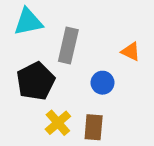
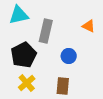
orange triangle: (131, 51) -> (89, 26), moved
yellow cross: (58, 123) -> (27, 83), moved

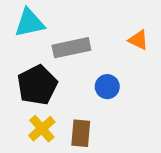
gray rectangle: (46, 31) -> (71, 48), turned 65
brown rectangle: (63, 86) -> (81, 133), moved

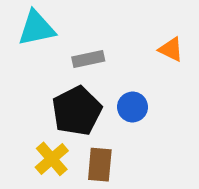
gray rectangle: (71, 48) -> (88, 59), size x0.7
black pentagon: (37, 85) -> (77, 111), moved

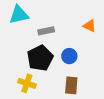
yellow cross: (52, 159) -> (27, 83), turned -30
brown rectangle: (100, 165) -> (71, 85), moved

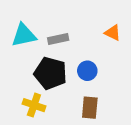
cyan triangle: (19, 15) -> (24, 35), moved
black pentagon: (40, 58) -> (50, 73), turned -30

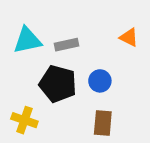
yellow cross: (34, 105) -> (24, 120), moved

